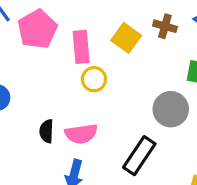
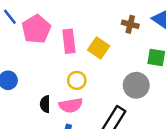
yellow square: (126, 38) -> (99, 48), moved
yellow circle: (94, 79) -> (77, 80), moved

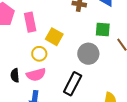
yellow square: (99, 48) -> (54, 37), moved

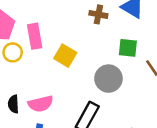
yellow circle: (39, 54) -> (13, 52), moved

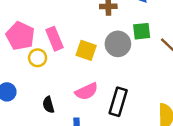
gray circle: (109, 79) -> (118, 44), moved
pink semicircle: (41, 104) -> (87, 91), moved

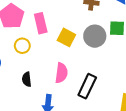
yellow circle: (38, 58) -> (22, 46), moved
pink semicircle: (87, 91) -> (61, 73), turned -66

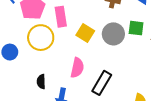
yellow circle: (22, 46) -> (41, 38), size x1.6
black semicircle: (27, 79) -> (41, 82), moved

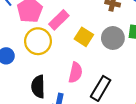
pink rectangle: (61, 17) -> (59, 20), turned 54
black semicircle: (41, 82) -> (38, 87), size x1.5

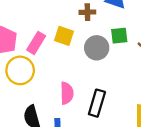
yellow square: (84, 37) -> (64, 36), moved

